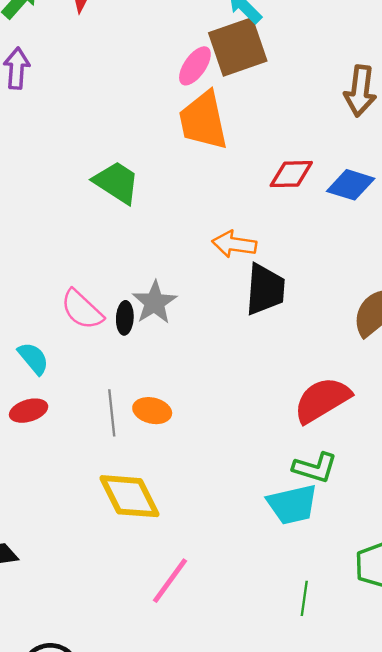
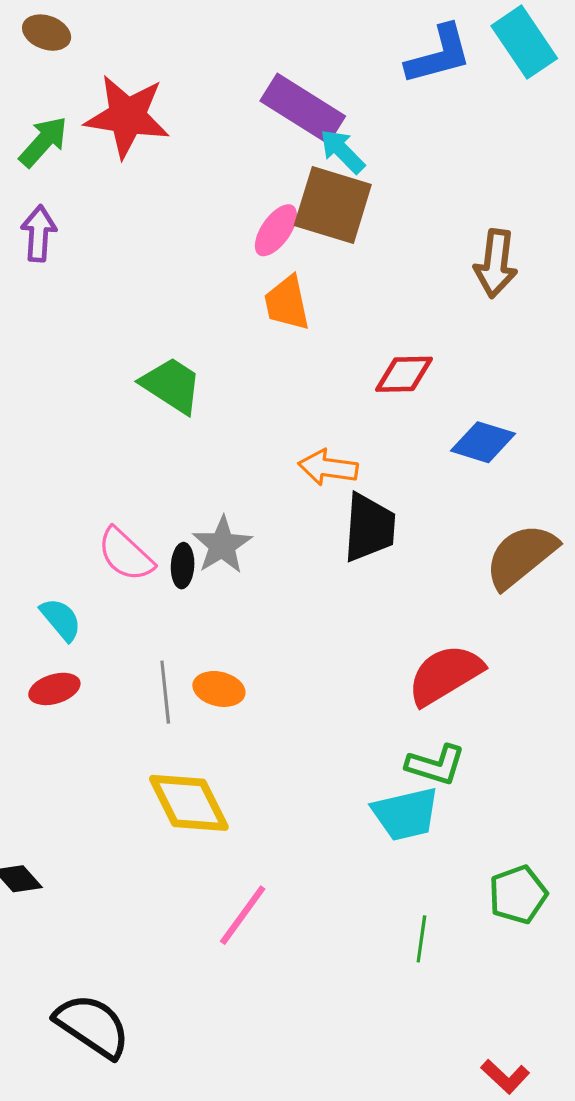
brown square: (238, 47) -> (333, 205), turned 36
orange trapezoid: (203, 121) -> (287, 303), size x0.7
blue diamond: (351, 185) -> (483, 442), moved

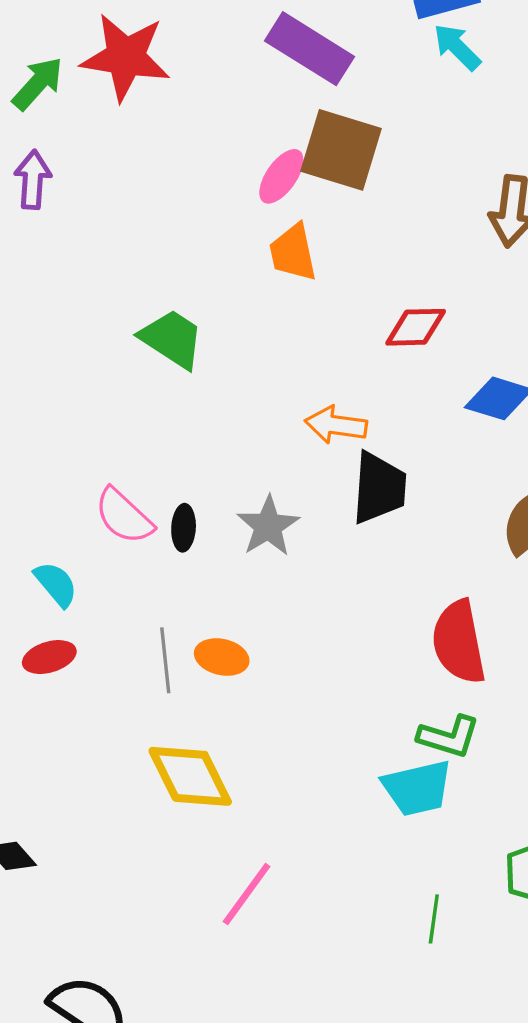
cyan arrow: (342, 151) -> (457, 47), moved
gray star: (222, 545) -> (268, 526), moved
red semicircle: (445, 675) -> (459, 642), turned -70

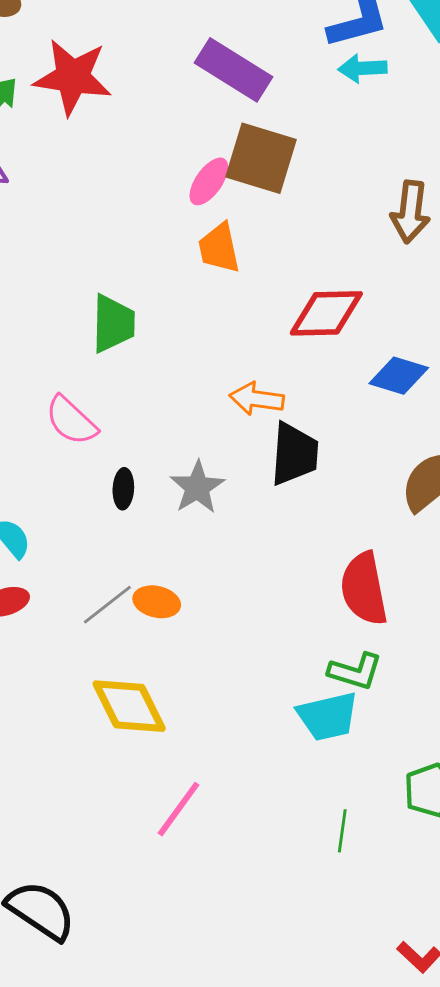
cyan arrow: (457, 47) -> (363, 68), turned -48
red diamond: (416, 327) -> (326, 313), size x1.4
green trapezoid: (172, 339) -> (113, 323), turned 58
pink semicircle: (124, 516) -> (71, 421), moved
gray line: (165, 660) -> (107, 605), turned 58

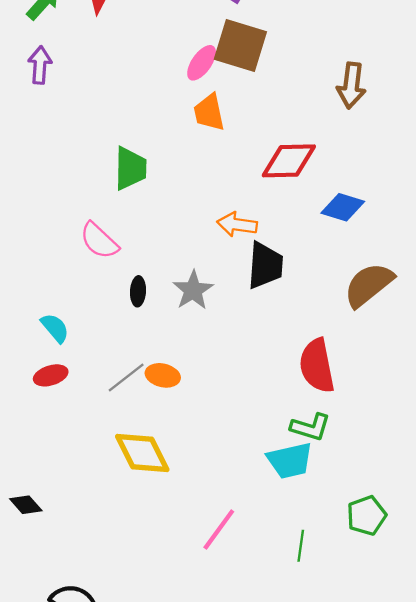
pink line: (178, 809) -> (219, 530), moved

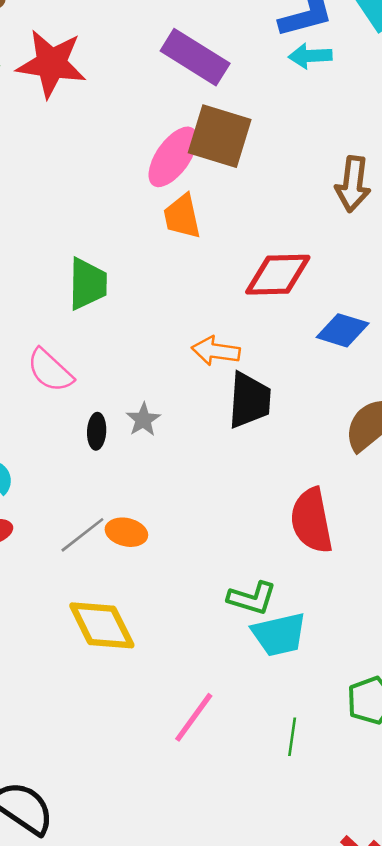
pink ellipse: (202, 63) -> (173, 157), size x1.4
gray star: (193, 290) -> (143, 420), moved, size x0.7
green L-shape: (310, 427) -> (252, 598), moved

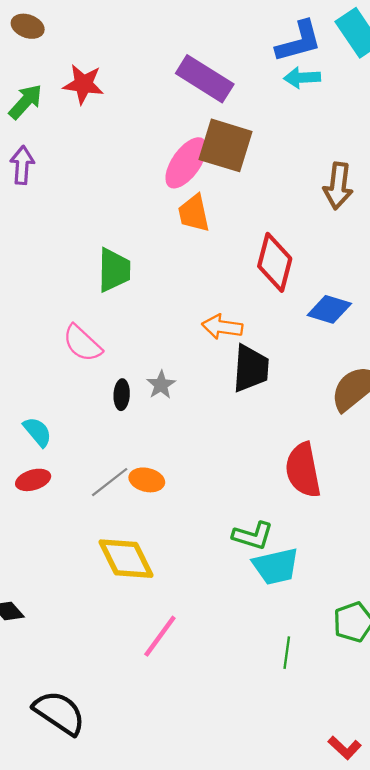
red star: (51, 64) -> (83, 84), size x0.7
red diamond: (278, 275) -> (275, 262), turned -74
pink line: (194, 717) -> (160, 636), moved

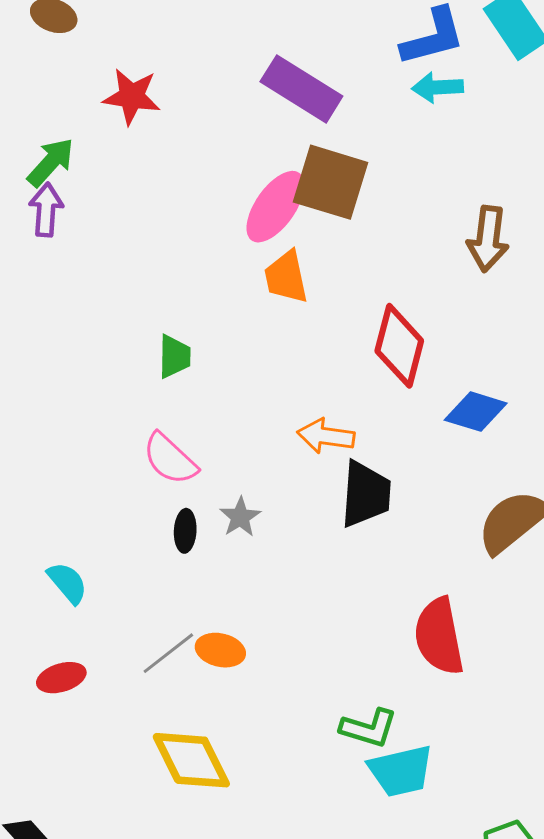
green arrow: (25, 102) -> (51, 162), moved
green trapezoid: (114, 270) -> (174, 357), size x0.7
pink semicircle: (82, 343) -> (170, 459), moved
red ellipse: (33, 480) -> (61, 678), moved

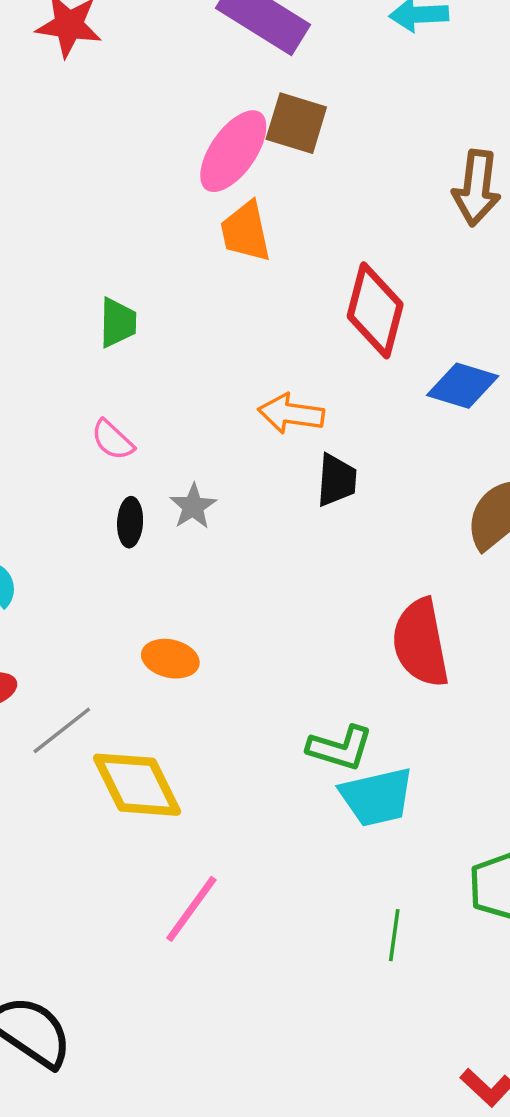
brown square: (330, 182) -> (296, 123), size x0.7
pink semicircle: (170, 459) -> (113, 440), size x0.7
black trapezoid: (366, 494) -> (337, 480), size x0.7
gray line: (168, 653) -> (62, 730), moved

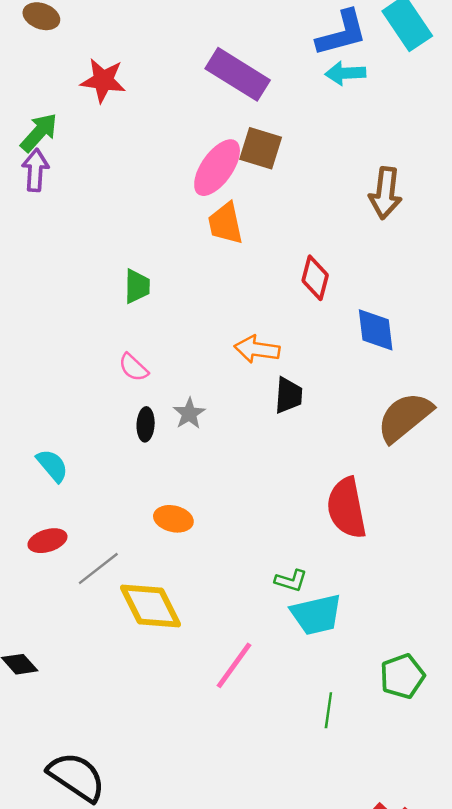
red diamond: (375, 310) -> (315, 278), size x0.7
blue diamond: (463, 386) -> (376, 330), turned 66
green L-shape: (340, 748) -> (291, 581), size x0.7
pink line: (191, 909) -> (234, 665), moved

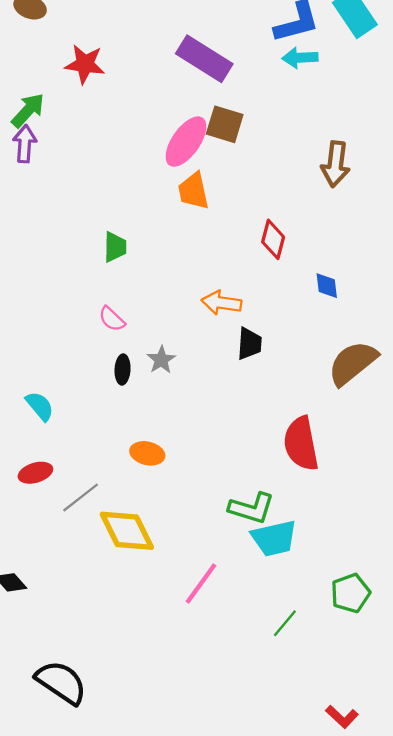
blue diamond: (376, 330) -> (327, 286), size x0.7
green L-shape: (291, 581) -> (252, 508), size x1.6
green line: (328, 710) -> (285, 623), turned 32

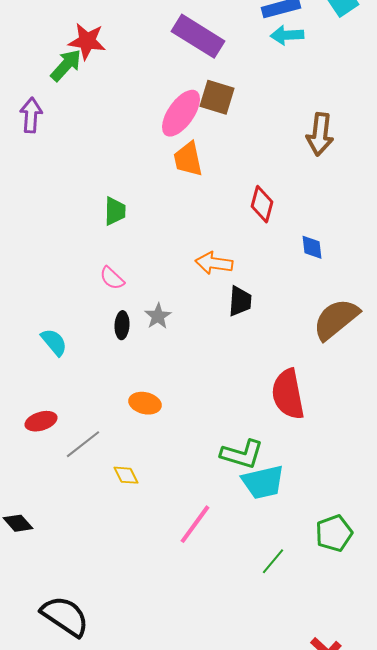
green arrow: (28, 110) -> (66, 65), moved
cyan semicircle: (40, 406) -> (54, 342), moved
yellow diamond: (127, 531) -> (126, 475), size x0.5

